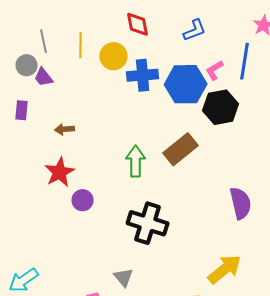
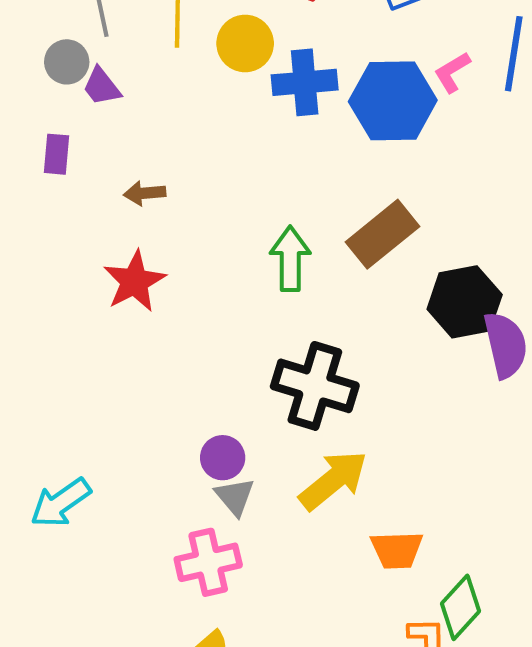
black hexagon: (221, 107) -> (465, 302), moved
purple circle: (83, 200) -> (223, 458), moved
yellow arrow: (225, 269) -> (333, 480), moved
gray triangle: (124, 277) -> (235, 497), moved

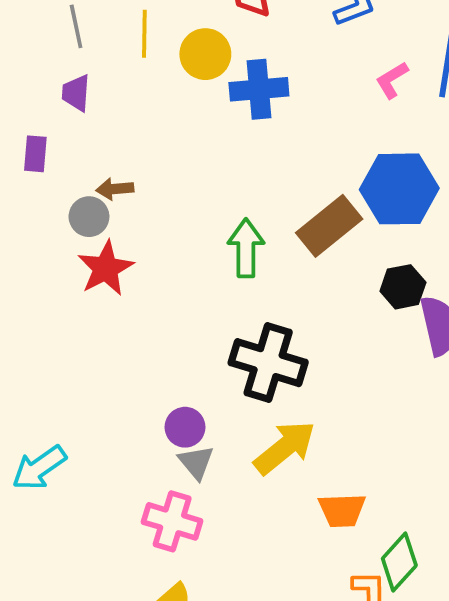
gray circle: (67, 62) -> (89, 217), moved
purple trapezoid: (102, 87) -> (76, 93), turned 42
blue hexagon: (393, 101) -> (399, 189), moved
black hexagon: (465, 302) -> (403, 287), size x0.7
pink cross: (208, 562) -> (172, 521), turned 30

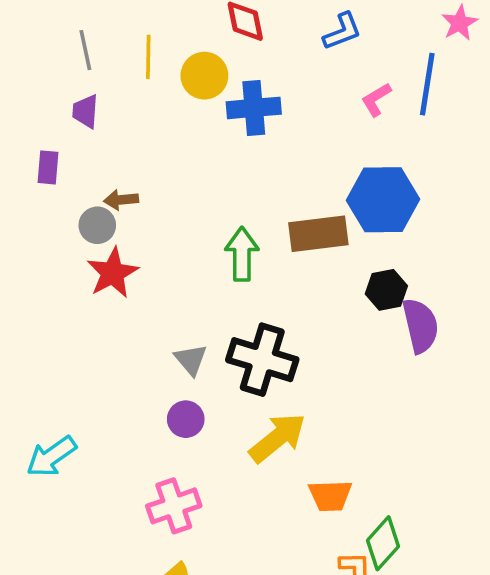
brown rectangle: (329, 226) -> (318, 234), turned 32
gray triangle: (196, 462) -> (191, 360), moved
pink cross: (172, 521) -> (174, 506), turned -36

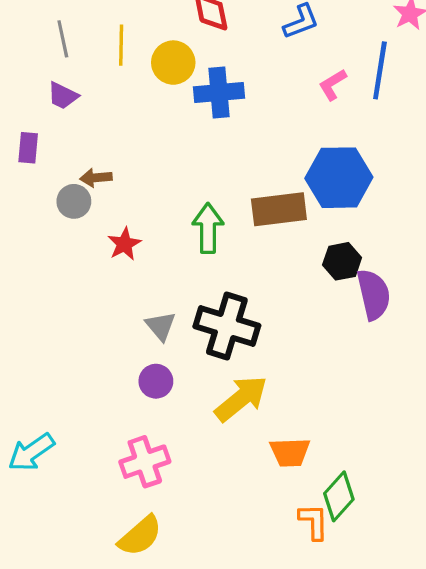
purple trapezoid: (85, 111) -> (63, 96), turned -68
red star: (113, 273) -> (124, 244), moved, size x0.7
cyan arrow: (51, 457) -> (31, 452), moved

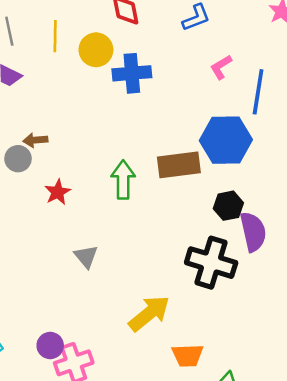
blue line: (380, 70) -> (258, 92), moved
black cross: (227, 326) -> (211, 263), moved
purple circle: (156, 381) -> (50, 346), moved

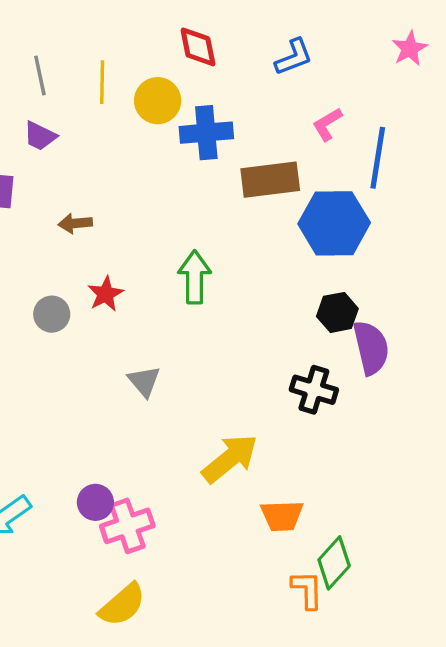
gray circle: (18, 159) -> (52, 314), moved
brown rectangle: (179, 165) -> (270, 180), moved
black cross: (211, 263) -> (314, 390), size x0.7

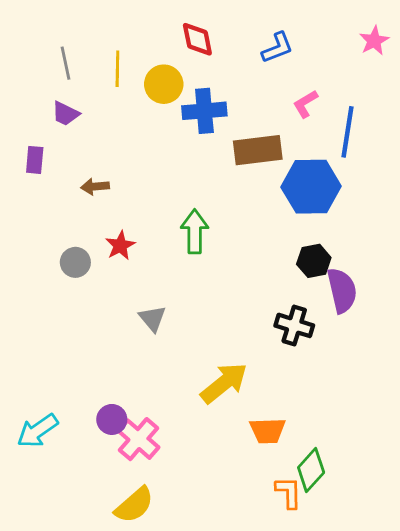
pink cross: (127, 526) -> (138, 439), turned -30

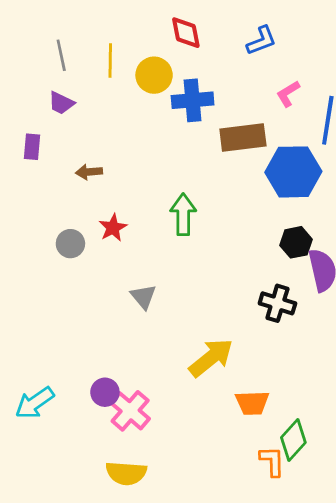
yellow semicircle: (134, 505) -> (126, 473), turned 45

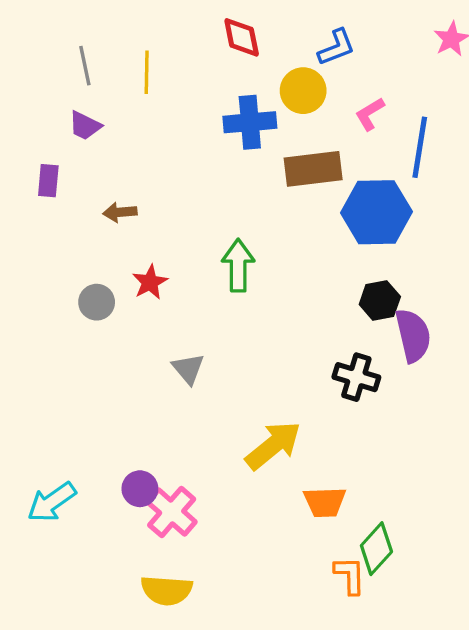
yellow circle: (154, 75) -> (303, 91), moved

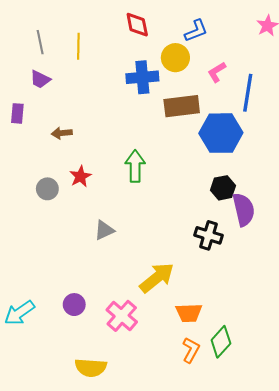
gray triangle: (188, 369) -> (104, 230), turned 45
pink cross: (172, 512) -> (122, 316), moved
orange L-shape: (350, 575) -> (191, 350), moved, turned 30

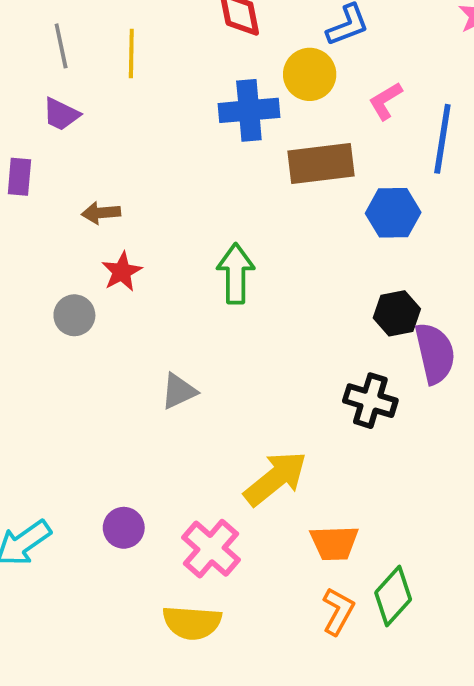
blue hexagon: (221, 133) -> (393, 213), size x0.7
red star: (80, 176) -> (122, 272), moved
yellow semicircle: (91, 368) -> (192, 623), moved

